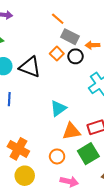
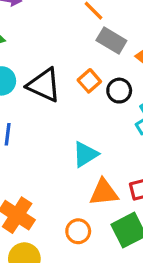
orange square: (57, 54) -> (89, 81), moved
black circle: (75, 56) -> (119, 91), moved

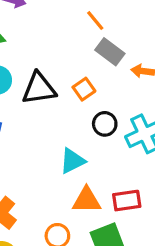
black triangle: (44, 85) -> (39, 88), turned -39
black circle: (119, 91) -> (105, 124), moved

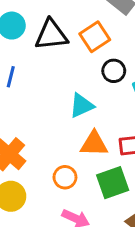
orange square: (84, 89) -> (95, 37), size x1.4

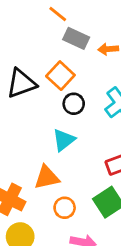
black circle: (114, 71) -> (74, 104), moved
orange triangle: (94, 144) -> (47, 177), moved

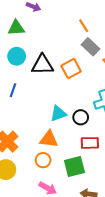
black circle: (74, 104) -> (81, 117), moved
orange triangle: (47, 177) -> (49, 139), moved

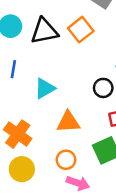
cyan triangle: (58, 114) -> (45, 88), moved
orange circle: (43, 160) -> (66, 160), moved

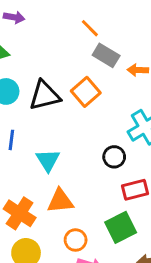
cyan triangle: (45, 88) -> (48, 160), turned -30
orange triangle: (68, 122) -> (60, 201), moved

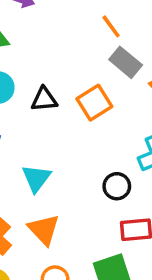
black triangle: (45, 95) -> (44, 99), size x0.7
orange triangle: (60, 201) -> (44, 230), turned 44

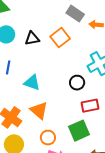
cyan triangle: (36, 178) -> (32, 82), turned -42

